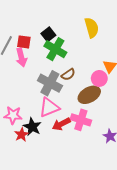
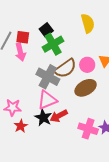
green cross: (55, 49) -> (53, 44), turned 30
brown semicircle: (68, 74) -> (65, 68), size x1.6
pink circle: (99, 78) -> (87, 65), moved
pink cross: (81, 120) -> (88, 129), moved
black star: (32, 127) -> (43, 118), moved

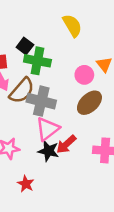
green cross: (53, 44) -> (37, 61), turned -35
brown semicircle: (65, 68) -> (22, 91), moved
red star: (21, 126) -> (26, 184), moved

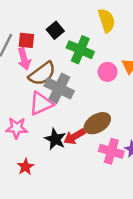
green cross: (37, 61) -> (80, 50), moved
brown ellipse: (89, 103) -> (97, 123), moved
pink triangle: (48, 129) -> (41, 104), moved

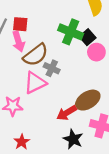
black square: (55, 30) -> (88, 37), moved
gray cross: (59, 88) -> (52, 68), size x0.6
black star: (55, 139) -> (73, 139), moved

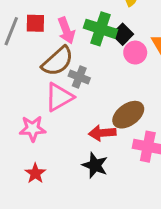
pink arrow: (18, 41) -> (66, 30), moved
red arrow: (67, 113) -> (102, 133), turned 30
black star: (73, 139) -> (95, 165), moved
red star: (22, 142) -> (35, 173), moved

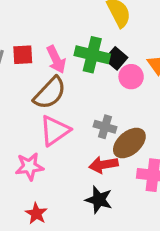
gray cross: (79, 77) -> (105, 127), moved

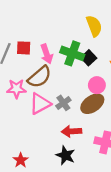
pink circle: (131, 77) -> (97, 85), moved
gray cross: (105, 127) -> (63, 103), moved, turned 32
brown ellipse: (129, 143) -> (92, 104), moved
pink star: (29, 166) -> (16, 89), moved

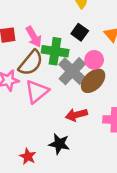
green cross: (72, 53) -> (55, 51), moved
gray cross: (63, 103) -> (72, 71), moved, size x1.6
black star: (65, 155) -> (59, 144), moved

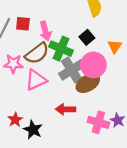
pink circle: (94, 60) -> (93, 65), size x1.5
black star: (59, 144) -> (33, 130), moved
red star: (28, 156) -> (15, 120), moved

